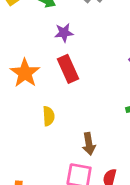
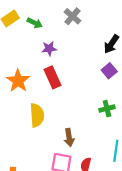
yellow semicircle: (49, 116) -> (37, 115), size x1.5

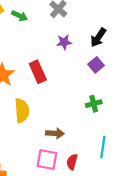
purple star: (49, 49) -> (64, 42), moved
brown arrow: (69, 137) -> (55, 133), turned -78

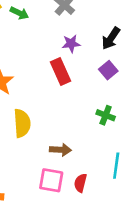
red rectangle: (38, 72) -> (60, 71), moved
green cross: (94, 104) -> (106, 115), turned 35

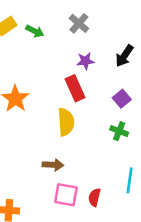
purple square: (108, 70) -> (122, 99), moved
yellow semicircle: (22, 123) -> (66, 122), moved
brown arrow: (60, 150) -> (53, 165), moved

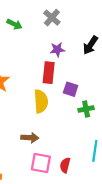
red rectangle: (75, 88) -> (49, 73), turned 30
purple square: (122, 99) -> (71, 89), moved, turned -32
green cross: (119, 131) -> (86, 109), turned -32

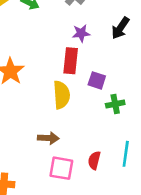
red semicircle: (65, 165) -> (94, 160), moved

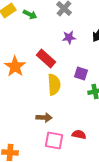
red rectangle: (71, 61) -> (46, 58), moved, turned -54
red semicircle: (94, 160) -> (79, 134), turned 88

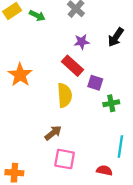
red rectangle: (46, 58) -> (73, 66), moved
brown arrow: (44, 117) -> (53, 133), turned -42
red semicircle: (79, 134) -> (104, 170), moved

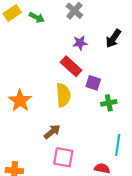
orange star: (20, 75) -> (20, 101), moved

